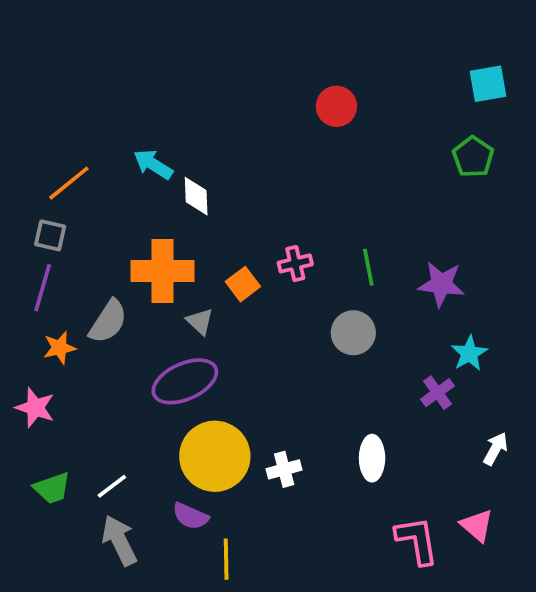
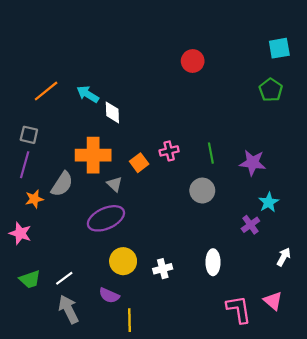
orange line: (69, 183) -> (46, 91), moved
yellow circle: (215, 456) -> (123, 261), size x0.7

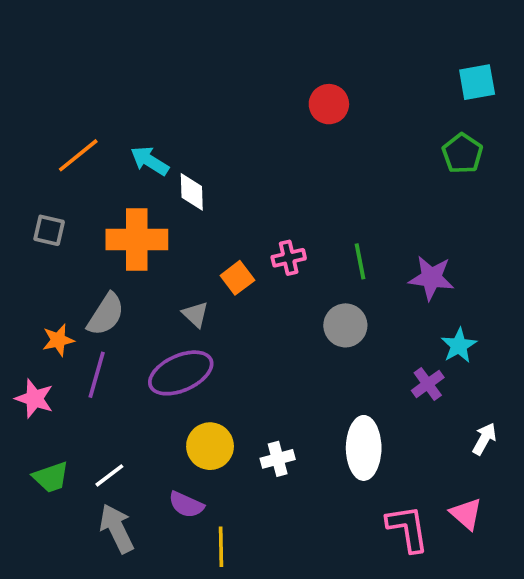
orange cross: (93, 155) -> (137, 239), moved
purple line: (25, 165) -> (97, 375), moved
white ellipse: (213, 262) -> (364, 448), size x1.4

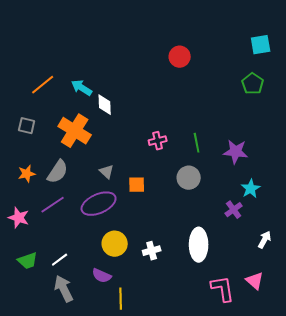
orange cross: (137, 239) -> (75, 131), turned 32
orange square: (237, 278) -> (137, 185), moved, turned 36
orange star: (58, 340) -> (27, 174), moved
purple line: (97, 375) -> (53, 205), turned 40

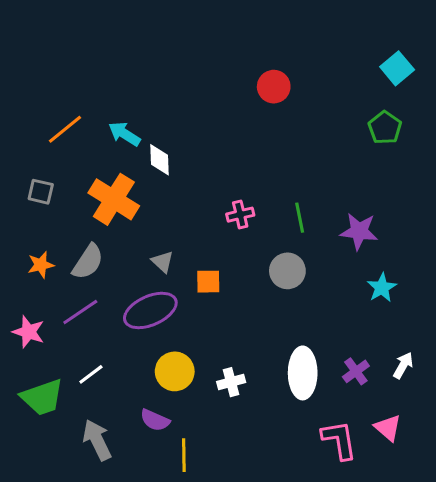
cyan square: (261, 45) -> (397, 68), turned -30
purple cross: (234, 210) -> (356, 371), moved
white line: (60, 260) -> (91, 374), moved
green trapezoid: (28, 261) -> (42, 397), size x1.4

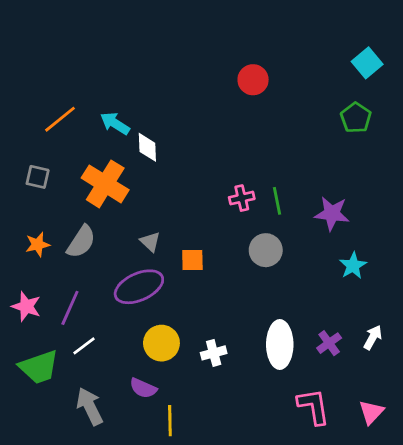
pink cross: (240, 215) -> (242, 198), moved
purple line: (80, 312) -> (70, 308), moved, turned -32
pink triangle: (388, 428) -> (371, 412), moved, turned 32

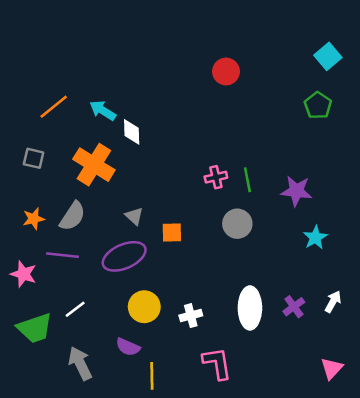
purple line: (70, 308) -> (62, 255), moved, turned 72
pink L-shape: (314, 406) -> (217, 363), moved

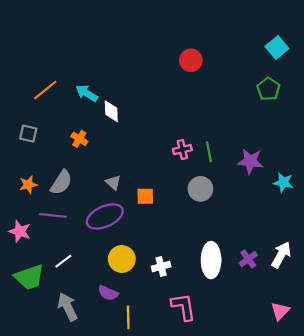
orange cross: (94, 165) -> (79, 139), size x0.5
cyan star: (315, 238) -> (283, 182), moved, turned -30
white arrow: (333, 302) -> (281, 255), size x1.4

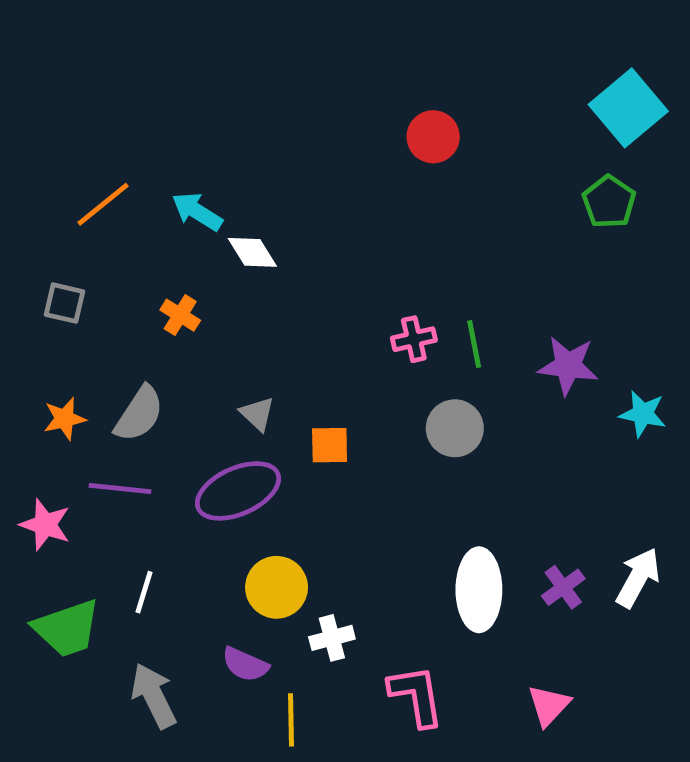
cyan square: (277, 48) -> (628, 108), size x1.4
white diamond: (111, 111) -> (252, 252), turned -30
white line: (63, 261) -> (144, 592), turned -36
white cross: (161, 266) -> (332, 638), moved
pink triangle: (280, 311) -> (549, 705), moved

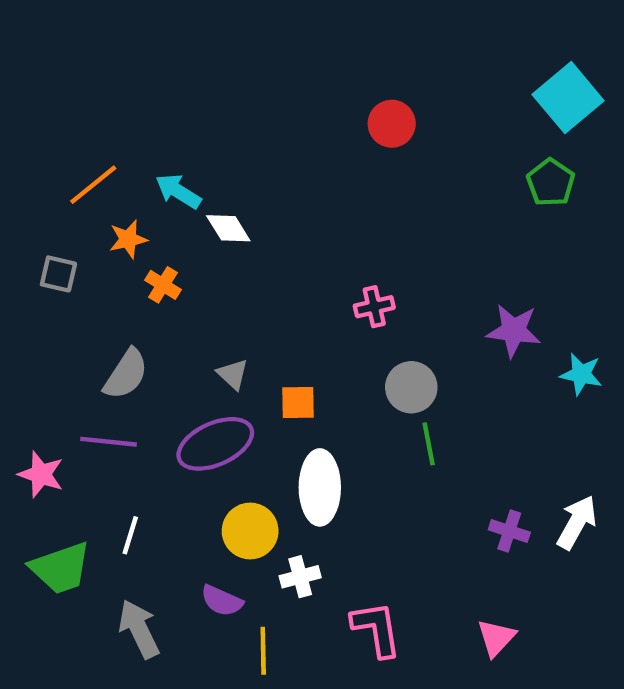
green line: (474, 344) -> (429, 444), moved
orange star: (65, 419) -> (128, 239), moved
purple cross: (563, 587) -> (509, 531), turned -36
white ellipse: (479, 590) -> (320, 487), moved

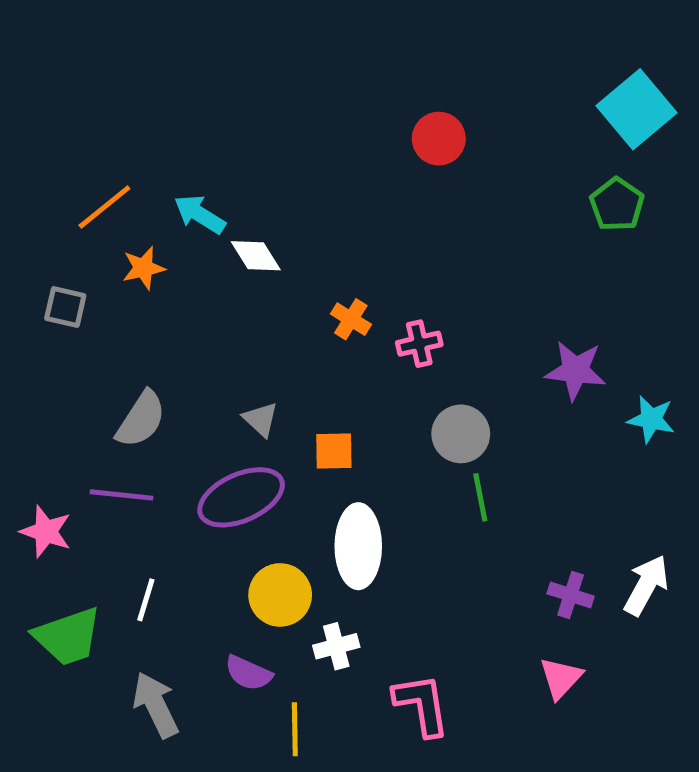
orange cross: (163, 285) -> (351, 319), moved
pink triangle: (496, 638) -> (561, 678), moved

